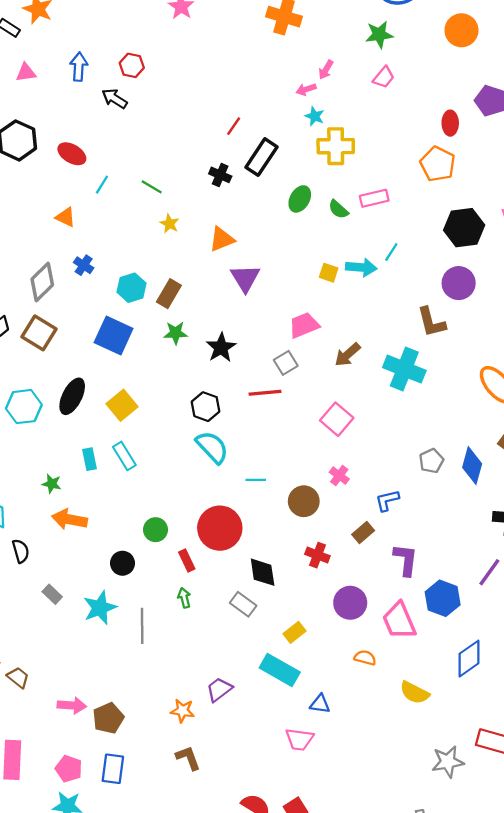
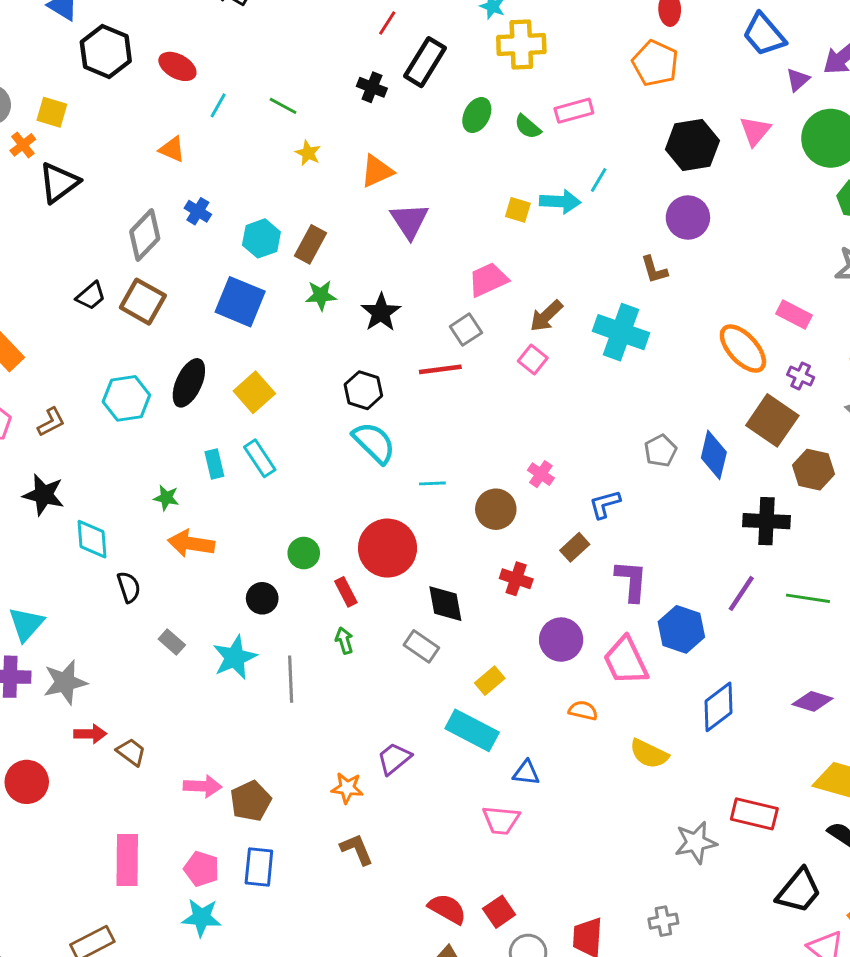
brown L-shape: (431, 322) -> (654, 270), size x0.7
pink square: (337, 419) -> (533, 359), moved, size x0.7

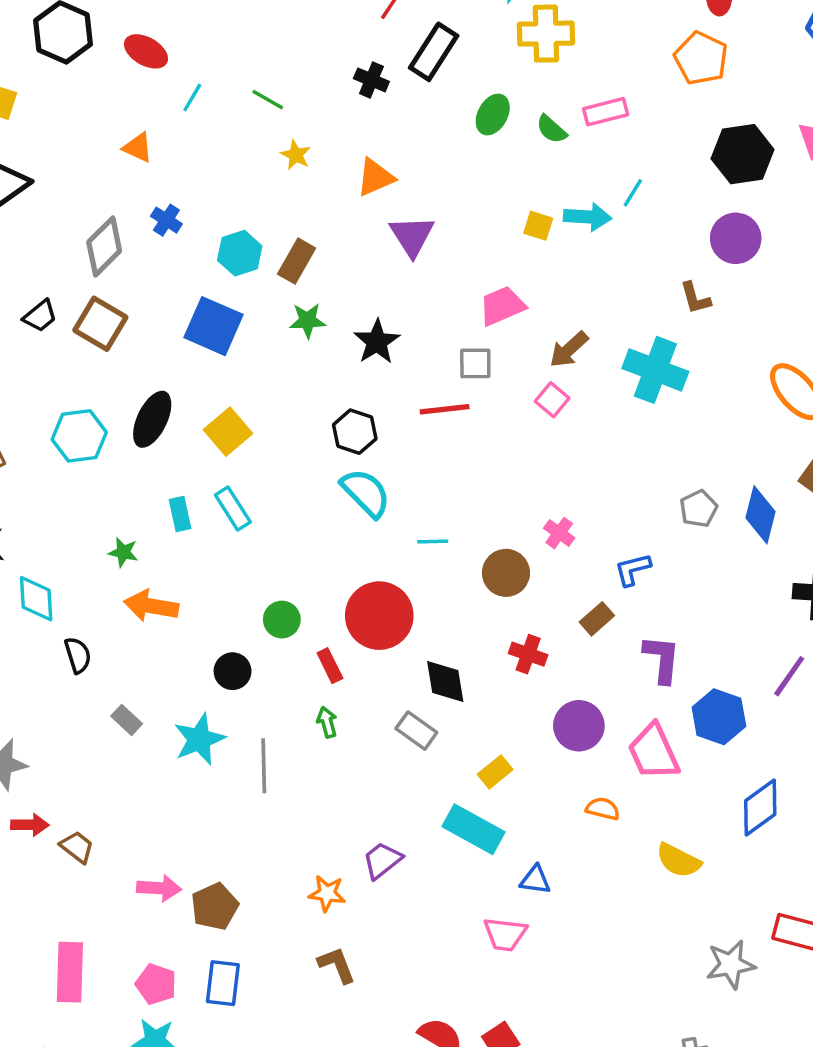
gray square: (466, 330) -> (475, 363), turned 32

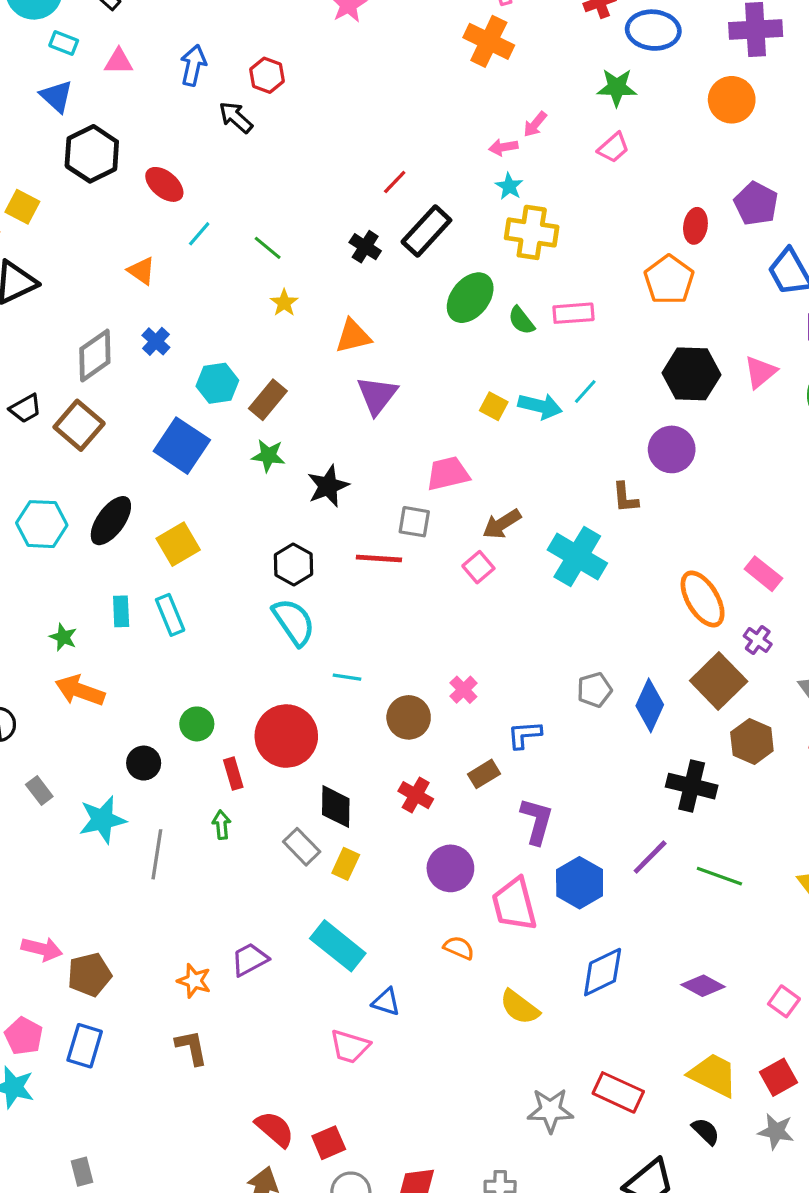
green ellipse: (493, 115) -> (470, 298), size x1.4
yellow rectangle: (495, 772) -> (346, 864), moved, turned -36

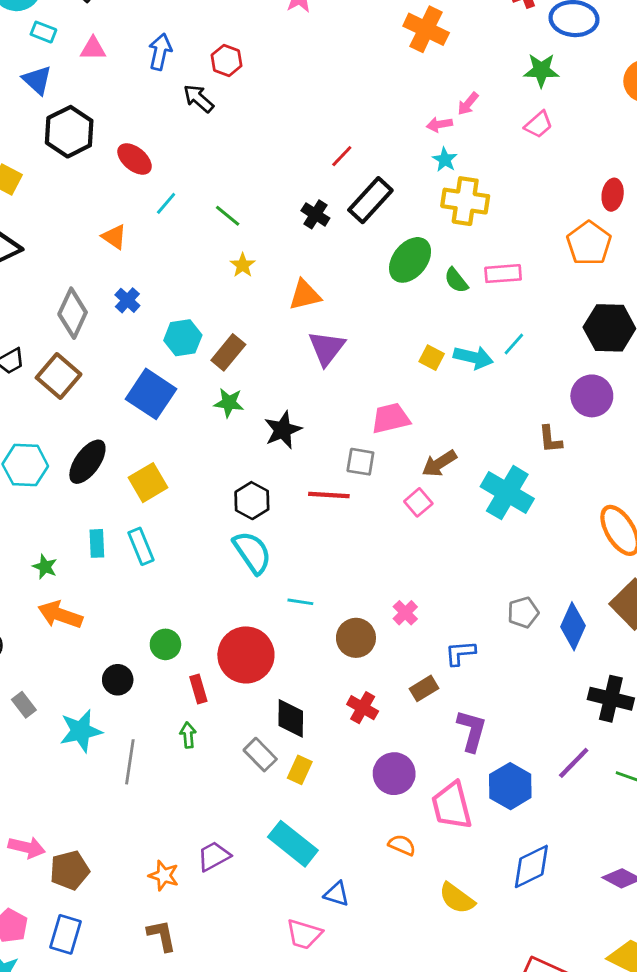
gray diamond: (95, 356) -> (73, 313), turned -30

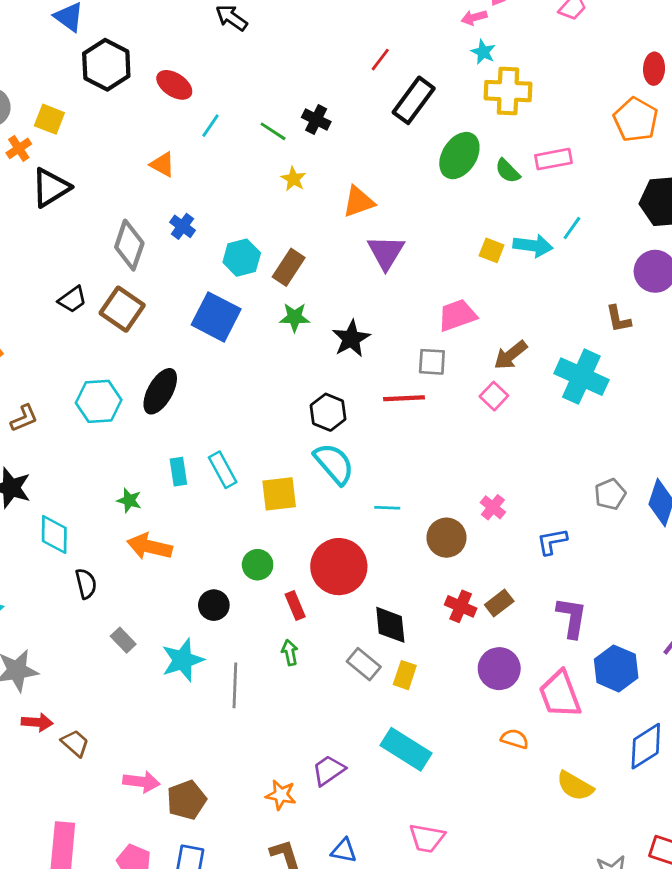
black cross: (315, 214) -> (316, 119), moved
yellow square: (148, 483) -> (279, 494), moved, turned 30
brown rectangle: (424, 688) -> (499, 603), moved
blue triangle: (337, 894) -> (344, 851), moved

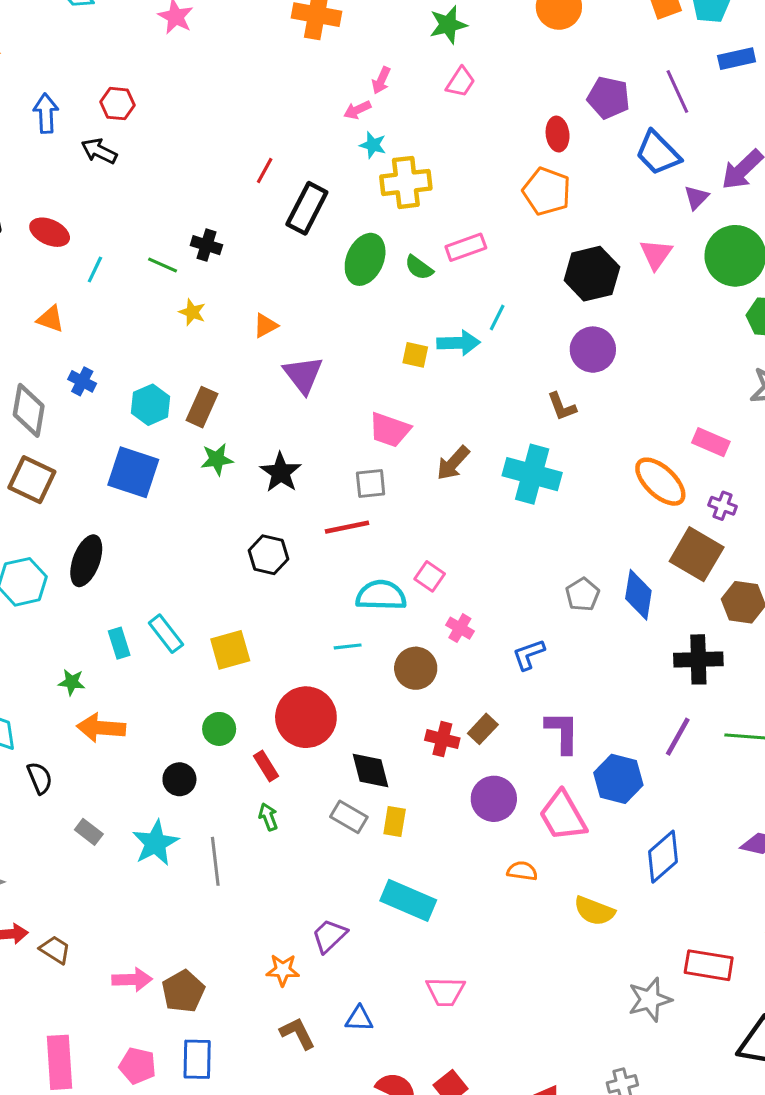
orange triangle: (359, 202) -> (265, 326), size x0.7
pink trapezoid: (457, 315) -> (390, 430), turned -132
pink square: (494, 396) -> (430, 576), moved
cyan semicircle: (334, 464) -> (381, 595), moved, turned -39

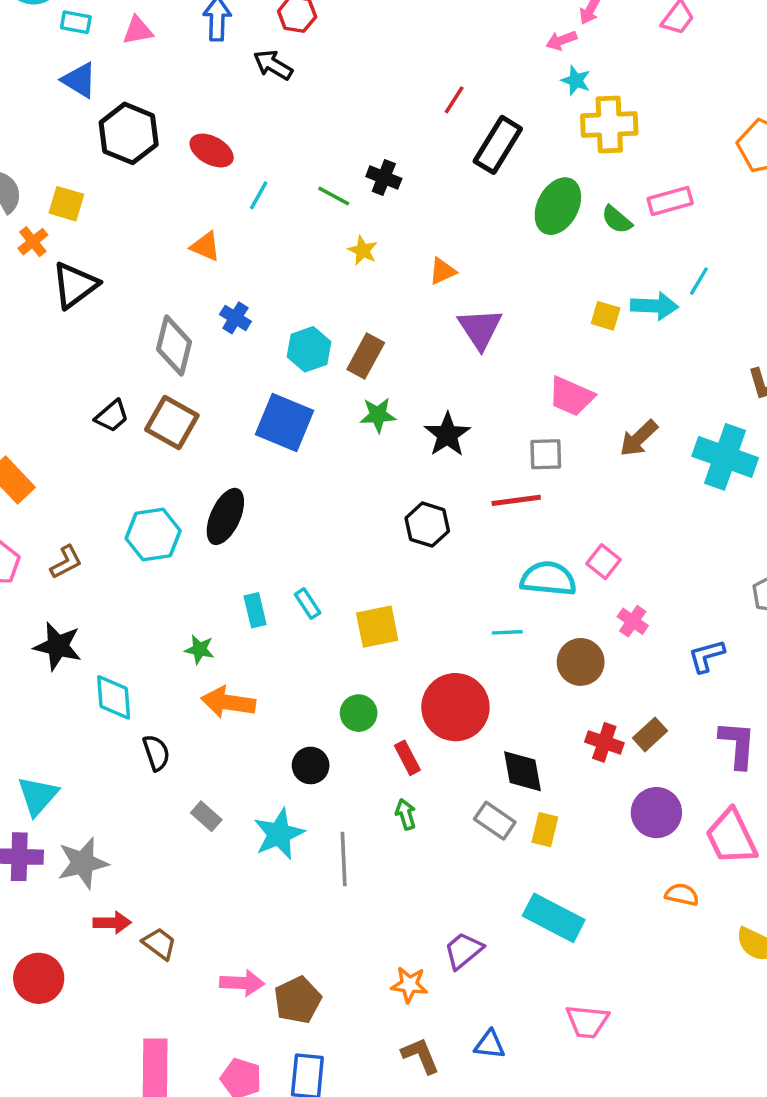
cyan rectangle: (166, 634) -> (308, 604), size x0.7

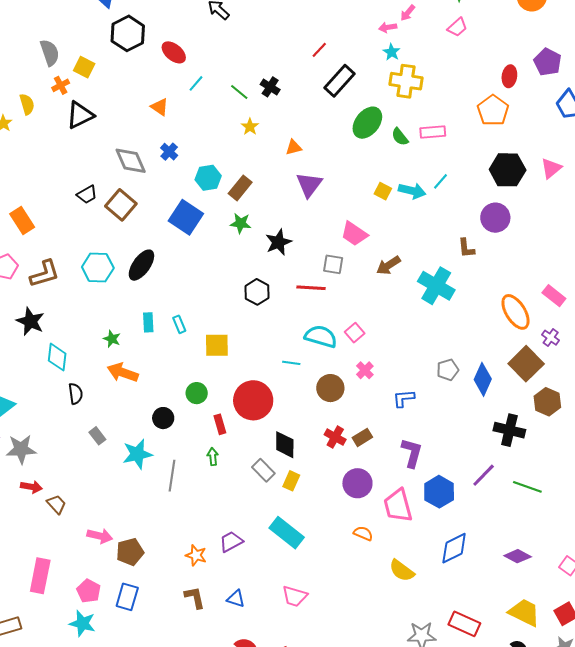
gray diamond: (174, 346) -> (131, 161), turned -48
brown L-shape: (66, 562) -> (45, 274), size x1.5

